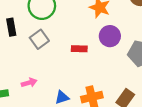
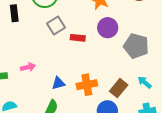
gray square: (39, 39) -> (56, 25), moved

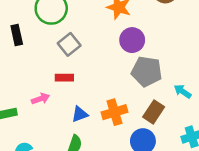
red rectangle: (78, 38) -> (64, 78), moved
gray pentagon: (136, 46) -> (147, 71), moved
cyan arrow: (145, 82) -> (183, 91), moved

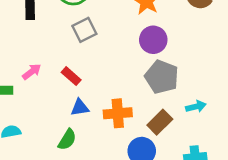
red rectangle: (64, 78) -> (71, 76), moved, turned 30
cyan arrow: (183, 91) -> (196, 107), turned 120
pink arrow: (41, 99) -> (32, 72), moved, turned -30

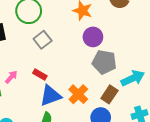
cyan arrow: (196, 107) -> (133, 78), size x1.6
blue triangle: (80, 108) -> (50, 96), size x1.6
orange cross: (118, 113) -> (78, 94), turned -30

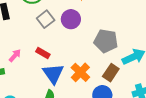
purple circle: (93, 37) -> (71, 19), moved
blue triangle: (50, 96) -> (53, 74), turned -45

